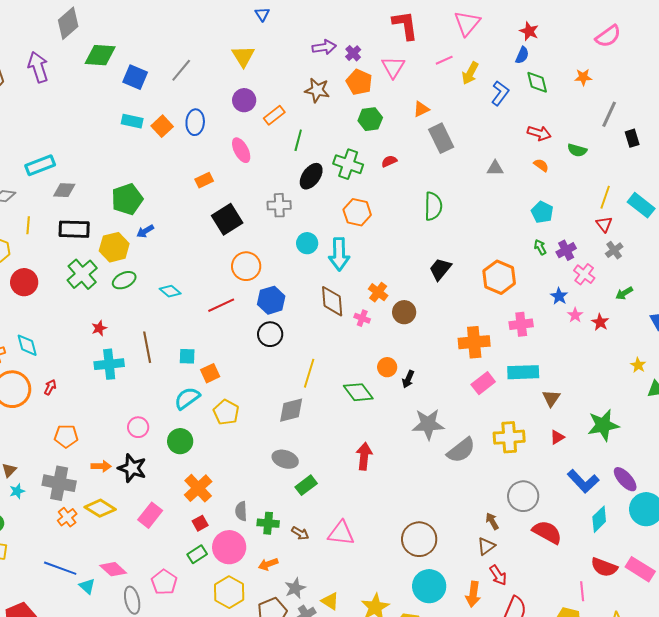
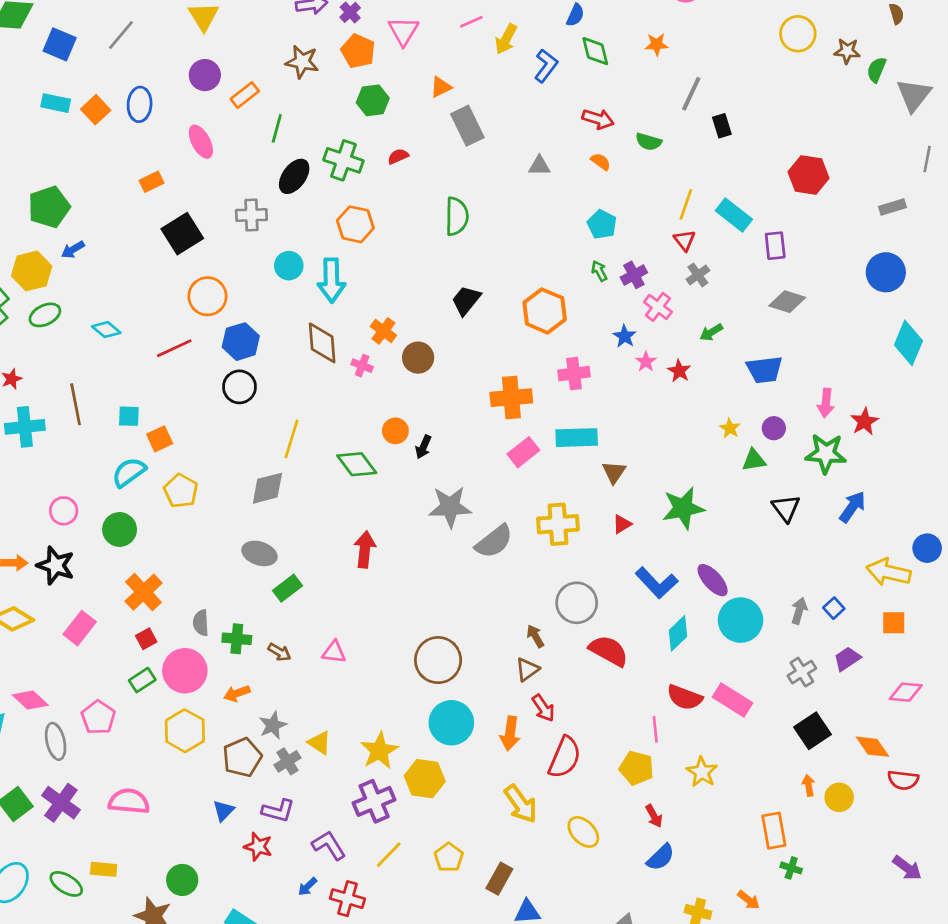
pink triangle: (341, 533) -> (334, 652), size x0.7

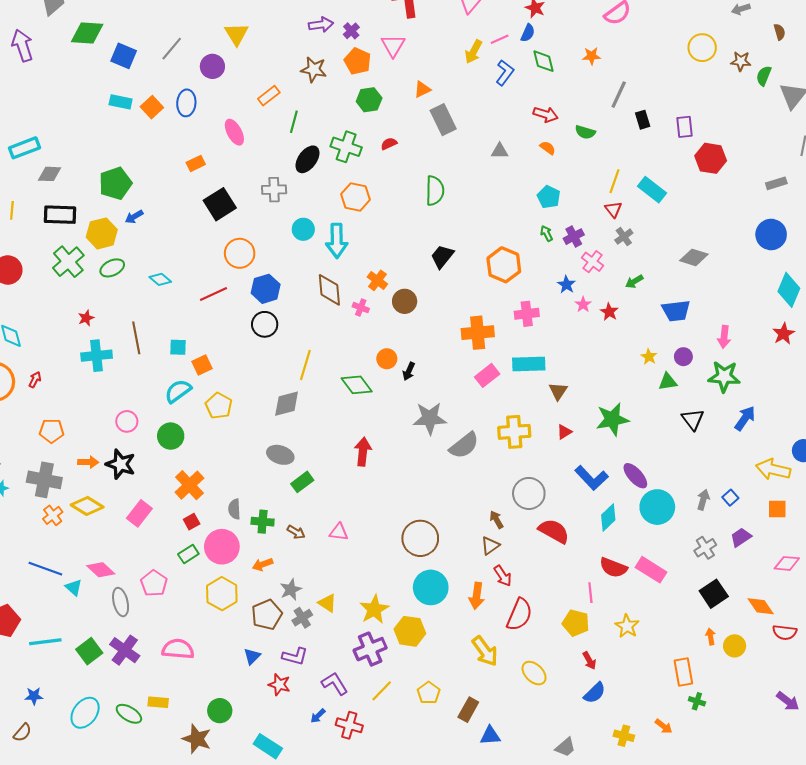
pink line: (471, 22) -> (500, 39), moved
purple circle: (205, 75) -> (212, 66), moved
purple rectangle: (775, 246) -> (684, 127), moved
red star: (864, 422) -> (784, 334), moved

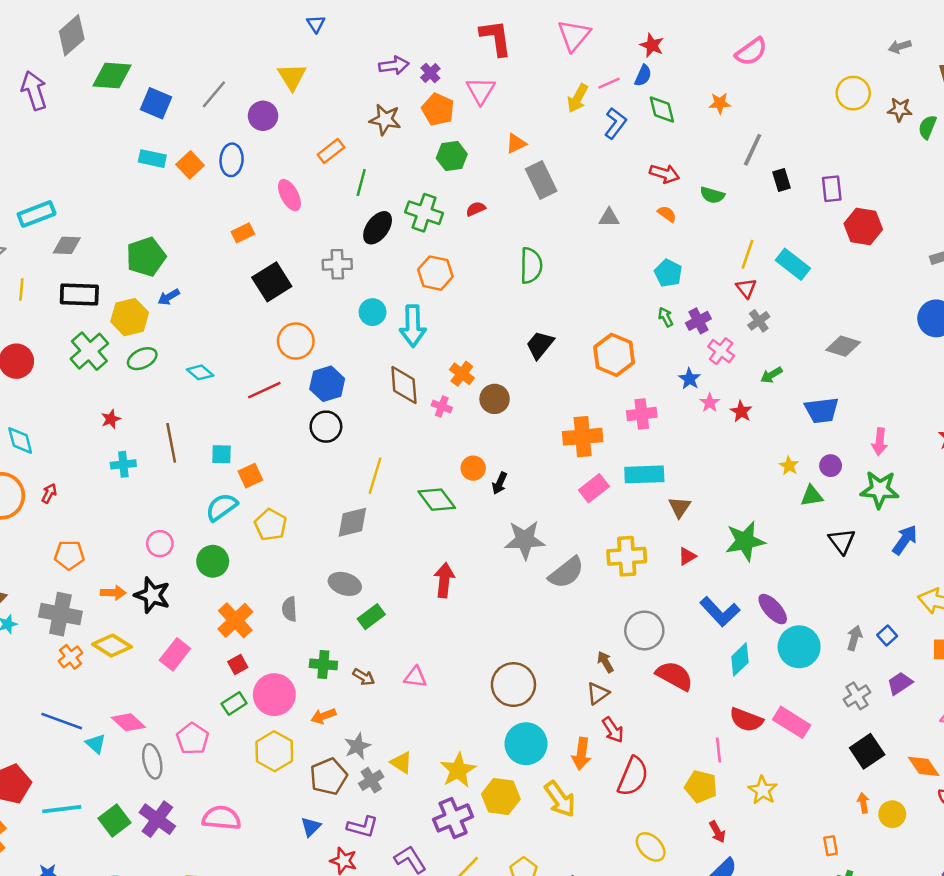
cyan cross: (97, 356) -> (123, 464), size x0.7
gray semicircle: (234, 509) -> (289, 609), moved
yellow arrow: (485, 651) -> (560, 799), moved
orange rectangle: (683, 672) -> (831, 846), size x0.6

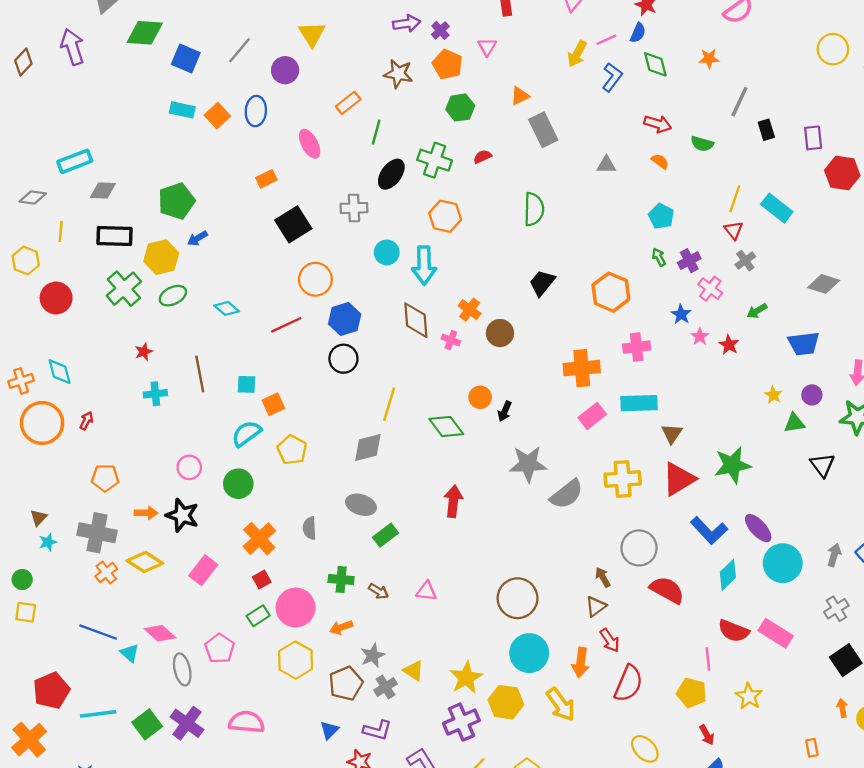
pink triangle: (481, 91) -> (487, 47), size x0.7
red triangle: (687, 556) -> (679, 479), size x2.0

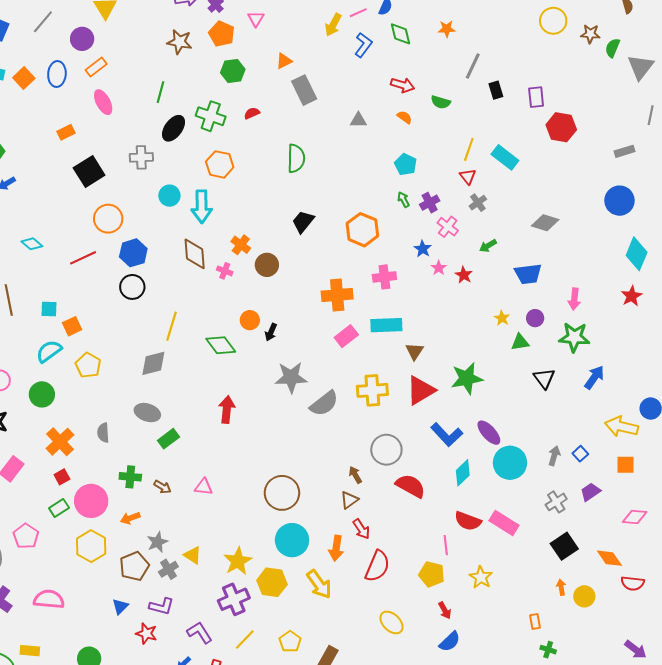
orange rectangle: (348, 103) -> (96, 67), moved

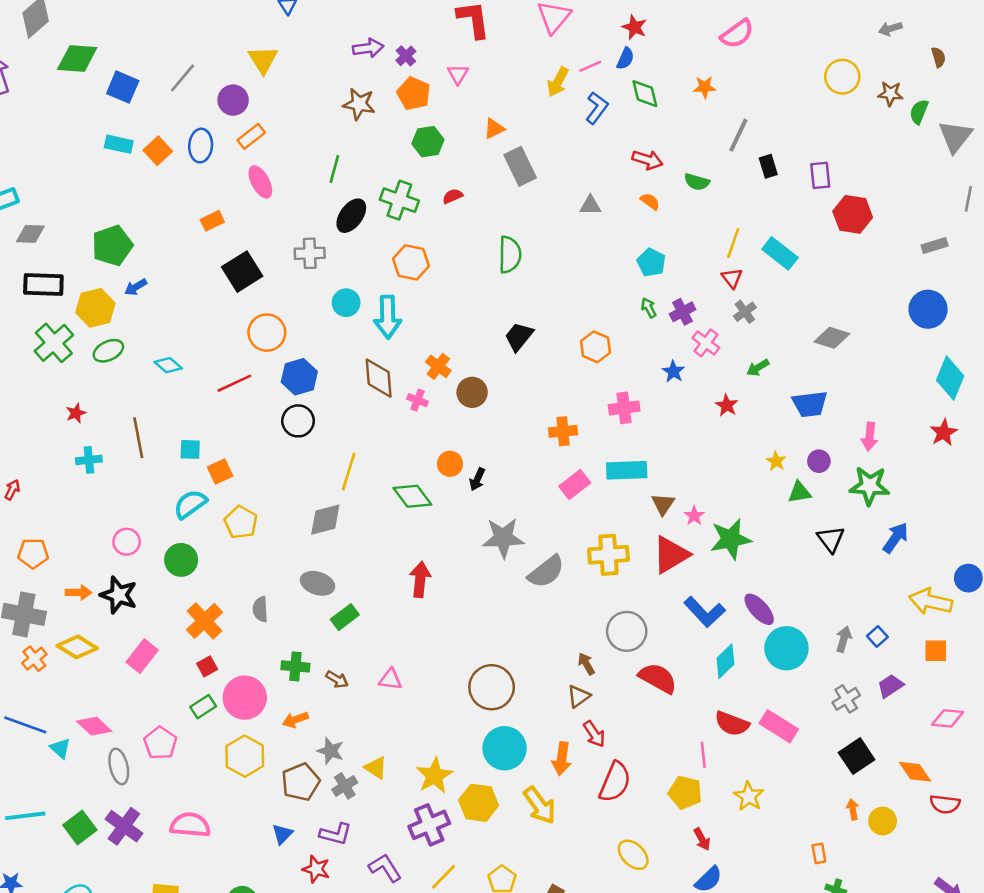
orange hexagon: (362, 230) -> (595, 347), size x0.7
pink star: (439, 268) -> (694, 516), moved
orange cross: (337, 295) -> (563, 431), size x0.7
gray star: (157, 542) -> (330, 751), turned -30

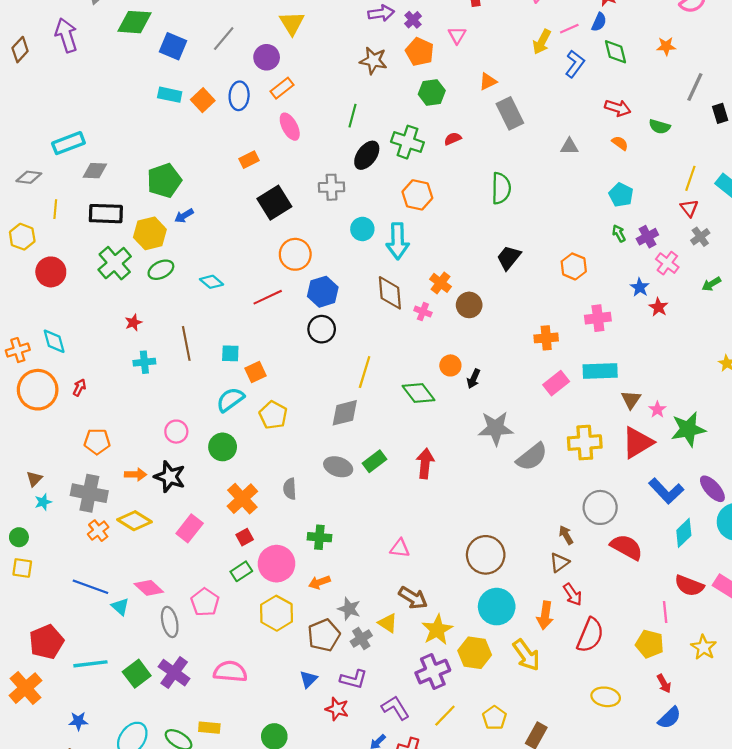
red star: (727, 405) -> (658, 307), moved
green rectangle: (345, 617) -> (374, 461), moved
brown arrow: (337, 679) -> (413, 598), moved, size x1.5
yellow ellipse: (633, 855) -> (606, 697), turned -36

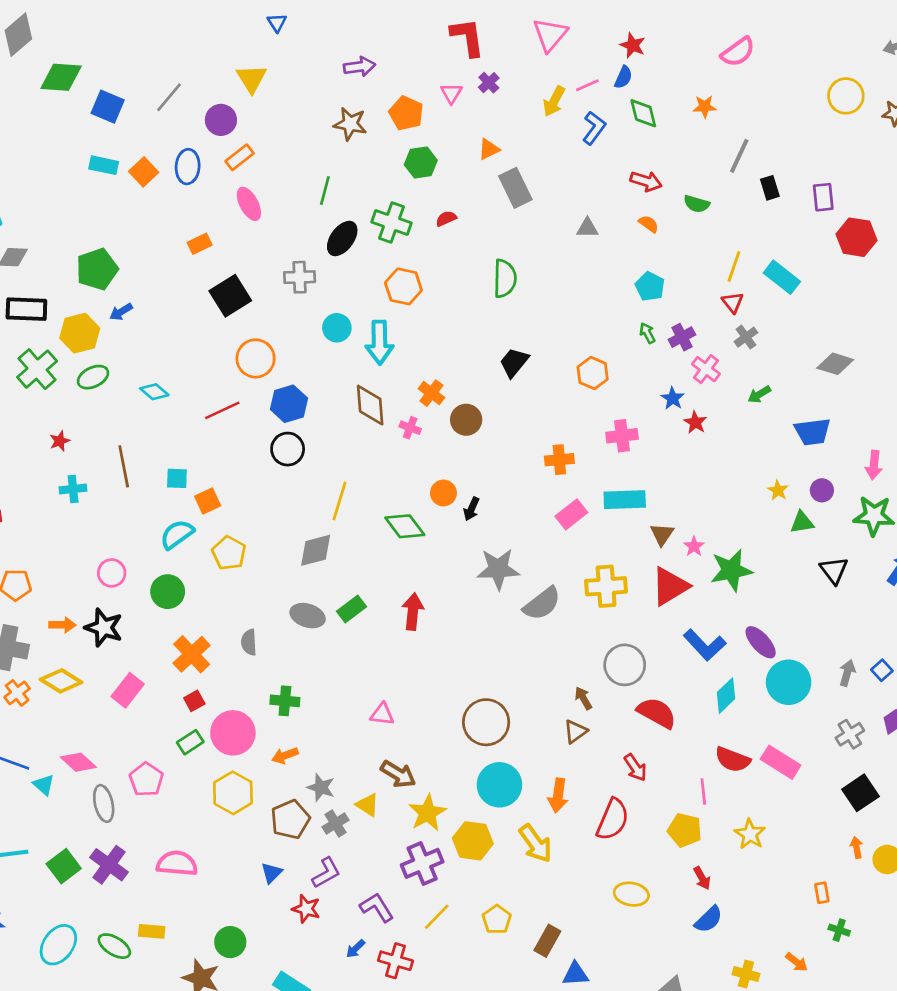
purple cross: (413, 20) -> (489, 83), moved
red arrow: (573, 594) -> (635, 768), moved
purple L-shape: (354, 679) -> (326, 873), turned -44

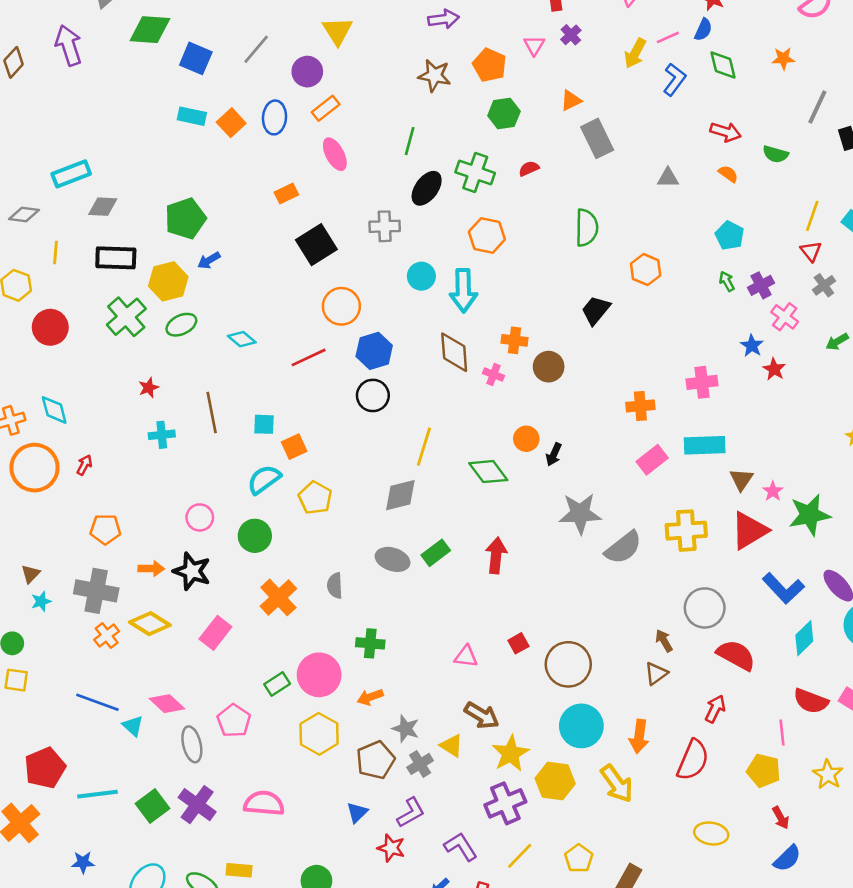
orange hexagon: (593, 373) -> (646, 270), moved
orange cross: (431, 393) -> (514, 340), turned -30
red square: (194, 701) -> (518, 643), moved
red arrow: (635, 768) -> (715, 709), turned -120

